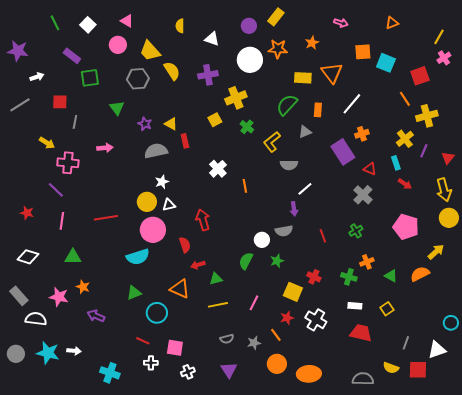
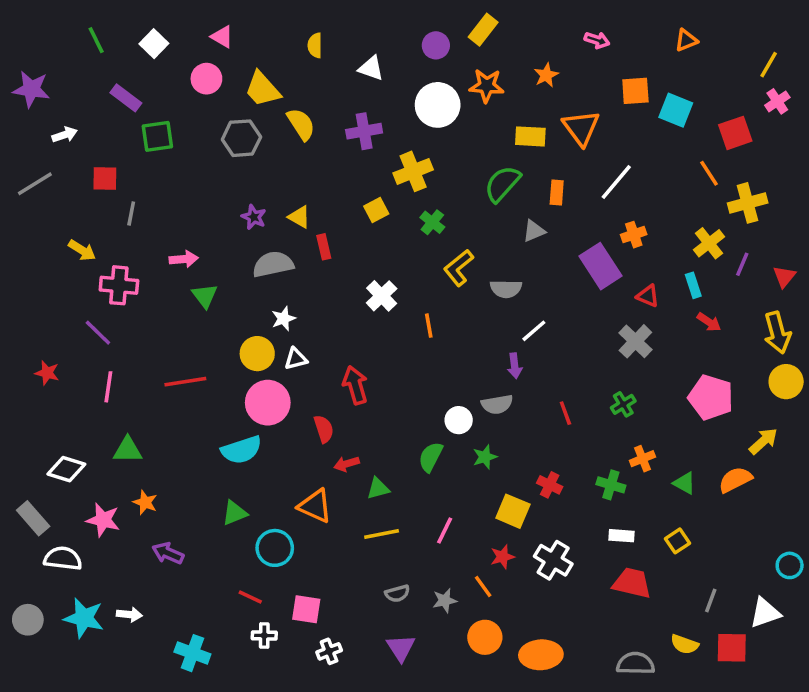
green triangle: (117, 108) -> (205, 296), moved
yellow L-shape: (272, 142) -> (459, 268), moved
white diamond: (28, 257) -> (66, 469), moved

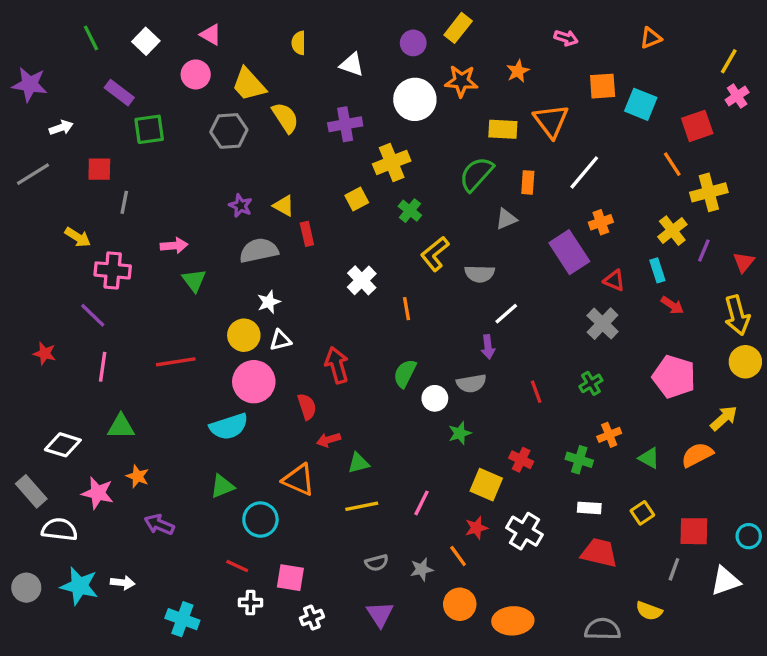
green semicircle: (431, 457) -> (405, 373), moved
red square: (732, 648) -> (694, 531), moved

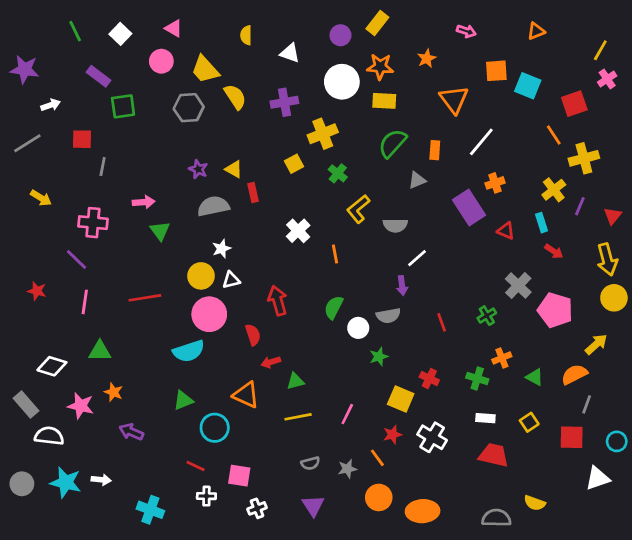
yellow rectangle: (503, 129) -> (384, 101), moved
yellow arrow: (78, 237) -> (41, 198), moved
gray cross: (603, 324) -> (518, 285), moved
gray line: (674, 569) -> (587, 404), moved

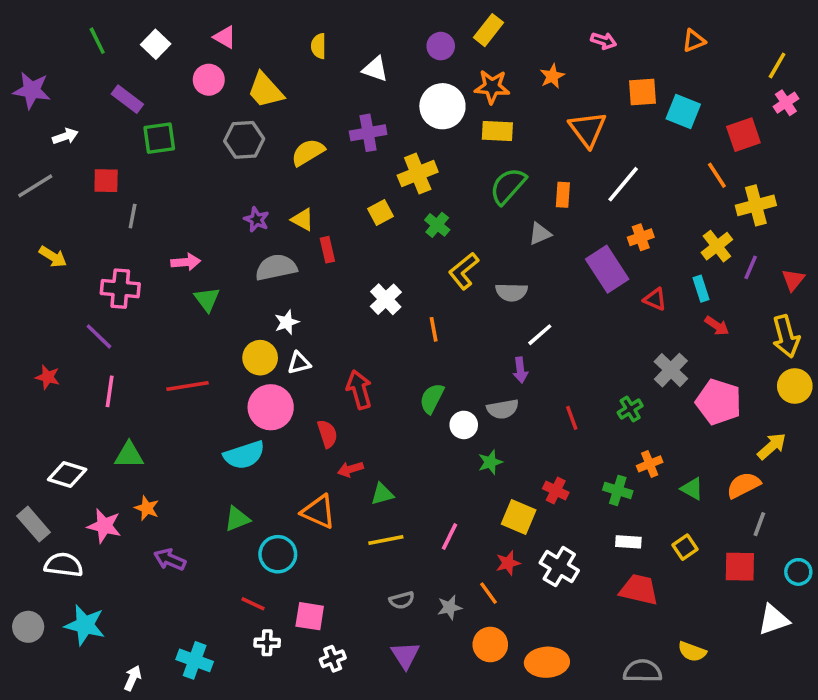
yellow semicircle: (235, 97) -> (308, 152), moved, turned -88
white arrow: (101, 480) -> (133, 678), moved, turned -72

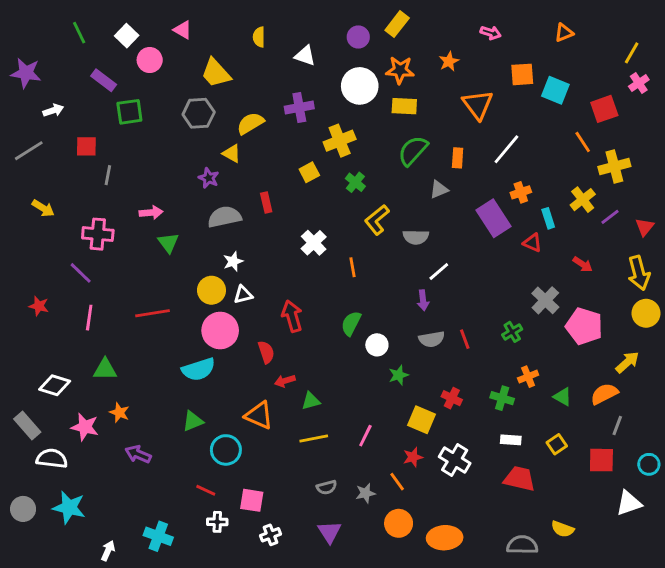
pink circle: (209, 80) -> (150, 60), moved
yellow triangle: (303, 220) -> (232, 154), moved
purple line: (751, 267) -> (610, 217), turned 30
cyan rectangle: (701, 289) -> (548, 218), moved
gray semicircle: (503, 409) -> (432, 339), moved

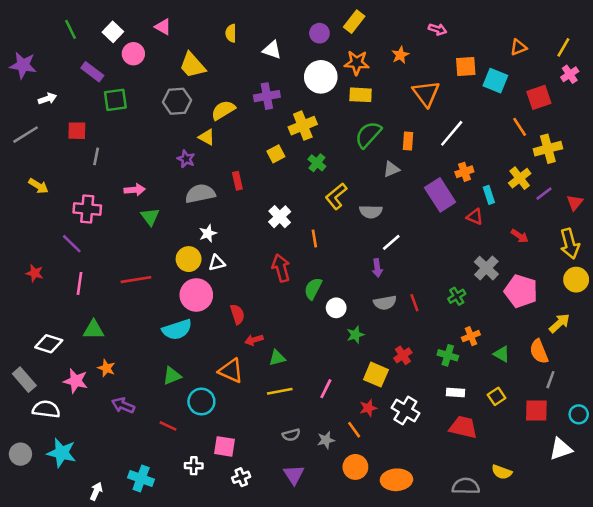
orange triangle: (564, 33) -> (518, 47), moved
red arrow: (292, 316) -> (281, 268), moved
orange semicircle: (604, 394) -> (539, 351), turned -85
red cross: (452, 398) -> (403, 355), turned 30
red line: (206, 490) -> (168, 426), moved

